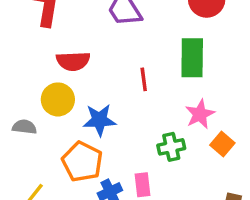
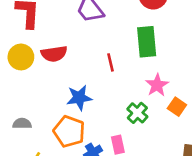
yellow circle: (58, 99) -> (21, 57), moved
gray semicircle: (24, 127) -> (22, 124), moved
green cross: (171, 147) -> (137, 113), turned -30

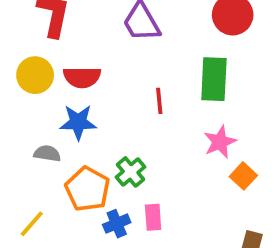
blue star: (79, 98) -> (78, 122), moved
green cross: (137, 113) -> (131, 172), moved
gray semicircle: (22, 124) -> (47, 154), moved

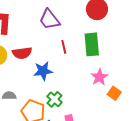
red line: (159, 101) -> (64, 47), moved
blue star: (78, 122) -> (43, 71), moved

